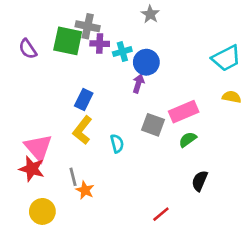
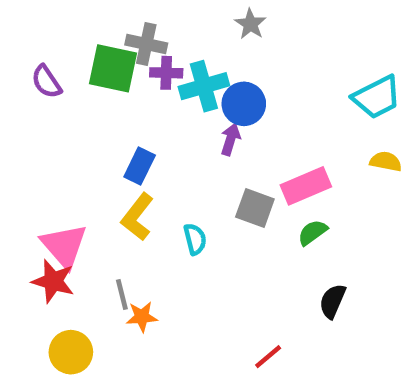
cyan cross: (122, 52) -> (204, 86), size x1.5
orange star: (85, 190) -> (142, 317), turned -30

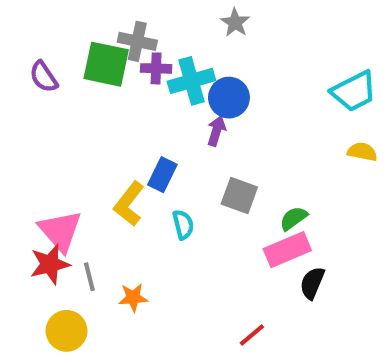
blue rectangle: (140, 166) -> (162, 175), moved
pink rectangle: (306, 186) -> (287, 250), moved
red star: (53, 281) -> (50, 264), turned -30
gray line: (122, 295) -> (89, 277), moved

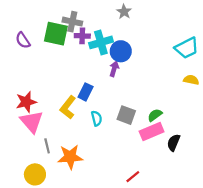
gray square: (239, 195) -> (126, 115), moved
red star: (50, 264) -> (26, 102), moved
black semicircle: (312, 283) -> (174, 143), moved
orange star: (133, 298) -> (70, 157), size x1.6

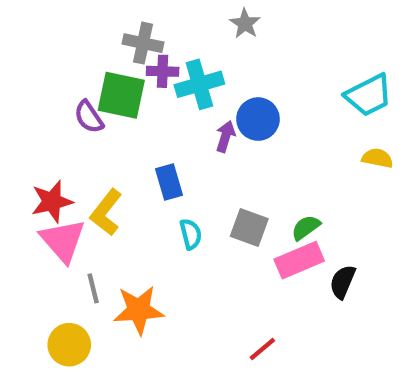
green square: (56, 34) -> (121, 95), moved
purple semicircle: (23, 40) -> (89, 117), moved
blue circle: (121, 51) -> (258, 119), moved
blue rectangle: (86, 92) -> (169, 182), turned -42
yellow L-shape: (68, 107) -> (106, 212), moved

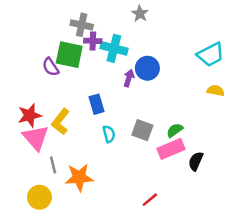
cyan cross: (199, 84) -> (114, 48), turned 30

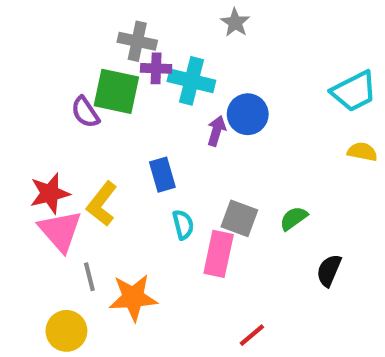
pink rectangle: (171, 149) -> (219, 254), moved, turned -55

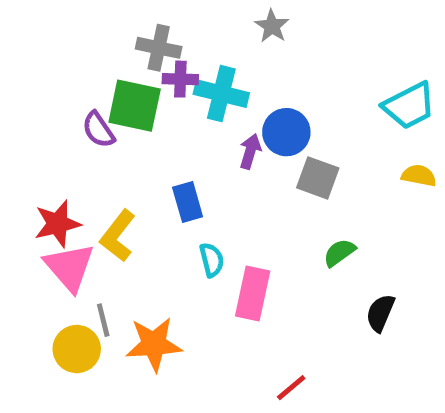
gray square: (239, 218) -> (318, 178), moved
yellow circle: (66, 331) -> (77, 349), moved

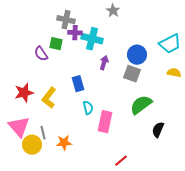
green square: (135, 106) -> (56, 44), size x0.6
blue circle: (286, 132) -> (137, 55), moved
green semicircle: (339, 253) -> (141, 105), size x1.6
pink triangle: (69, 267) -> (19, 127), moved
orange star: (154, 344) -> (64, 143), size x0.7

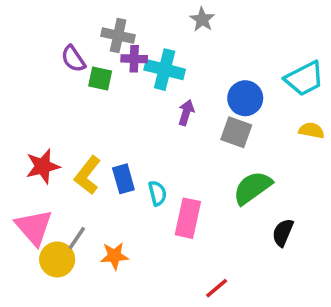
purple semicircle: (41, 54) -> (73, 59), moved
blue rectangle: (78, 84) -> (123, 179), moved
gray line: (43, 133) -> (77, 238), turned 48

